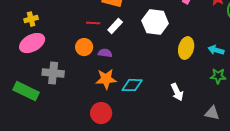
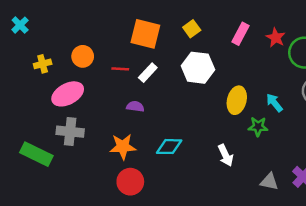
pink ellipse: (32, 43) -> (68, 94), moved
orange circle: (84, 47) -> (83, 56), moved
cyan arrow: (216, 50) -> (274, 103), turned 35
green star: (218, 76) -> (258, 127), moved
orange star: (106, 79) -> (123, 147), moved

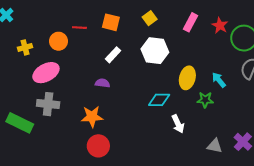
orange square: (145, 34) -> (111, 22), size x0.7
red line: (120, 69) -> (79, 28), moved
cyan diamond: (169, 147) -> (159, 100), moved

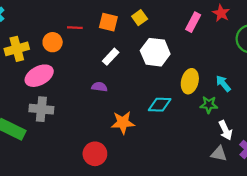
yellow square: (150, 18) -> (140, 18), moved
red star: (220, 25) -> (221, 13), moved
yellow cross: (25, 47) -> (17, 49), size x1.5
orange star: (92, 117) -> (123, 123), moved
white arrow: (178, 124) -> (226, 130), moved

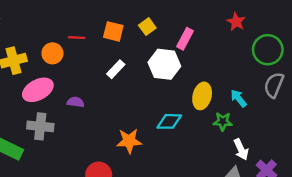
pink rectangle: (193, 22) -> (185, 39), moved
purple semicircle: (99, 87) -> (76, 102), moved

